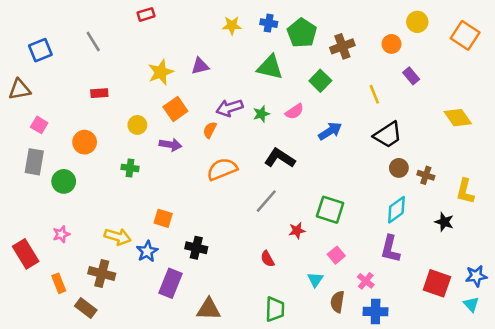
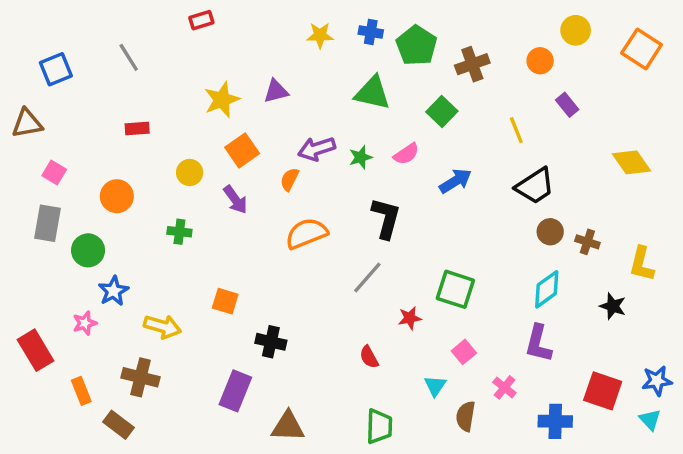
purple arrow: (170, 145) -> (235, 200), turned 45
black L-shape: (280, 158) -> (386, 218), turned 72
blue star: (147, 251) -> (113, 291), moved
blue cross: (376, 312) -> (555, 421), moved

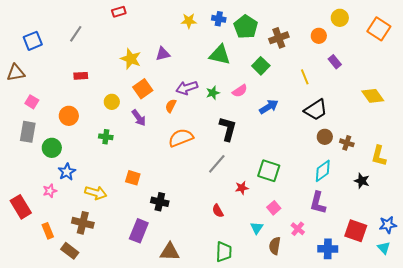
gray line: (129, 57) -> (76, 34), turned 66
yellow star: (222, 100) -> (131, 59), turned -30

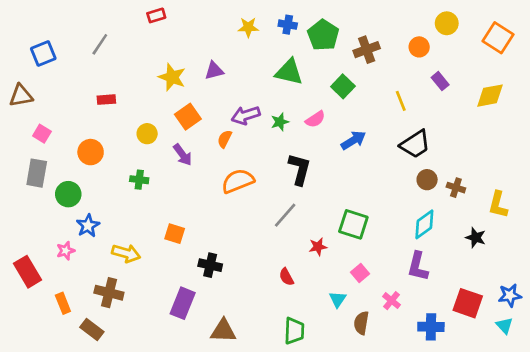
yellow diamond: (373, 96) -> (490, 96), moved, turned -65

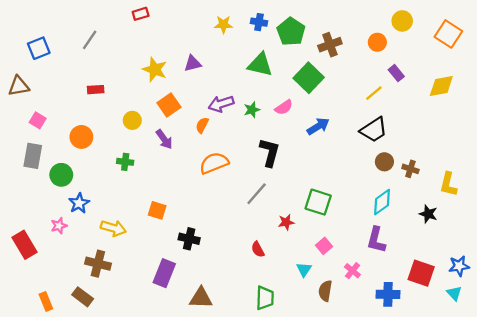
green square: (343, 86) -> (309, 78), size x1.4
yellow line: (401, 101) -> (374, 93), moved, turned 72
orange rectangle: (63, 303) -> (46, 302), moved

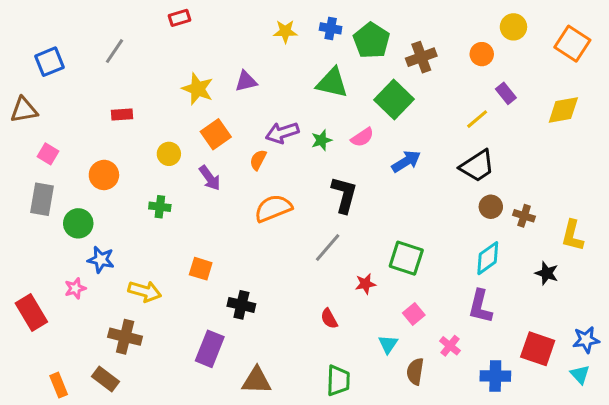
blue star: (79, 203) -> (101, 260), turned -30

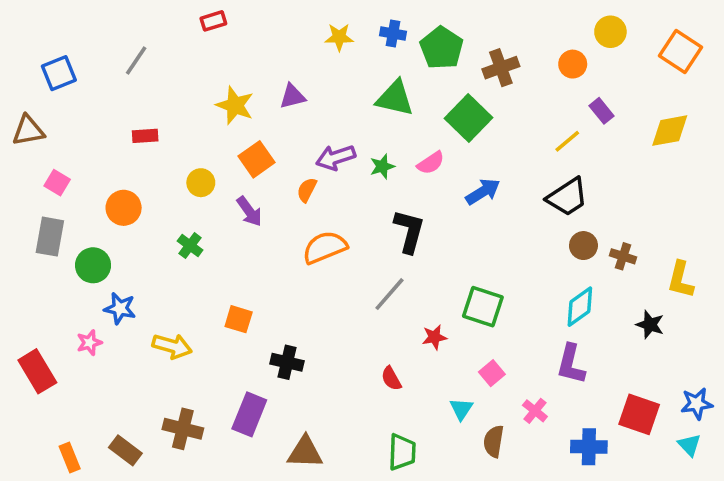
green cross: (160, 207) -> (190, 246), turned 30
brown cross: (125, 337) -> (183, 429), moved

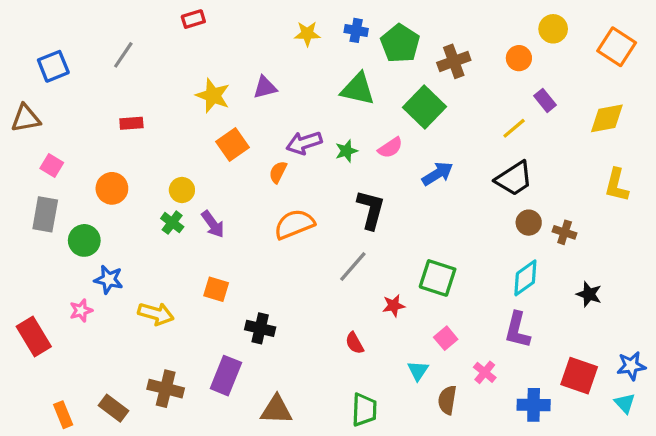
yellow circle: (201, 183) -> (182, 190), moved
purple arrow: (249, 211) -> (213, 224), moved
yellow L-shape: (681, 280) -> (617, 185), moved

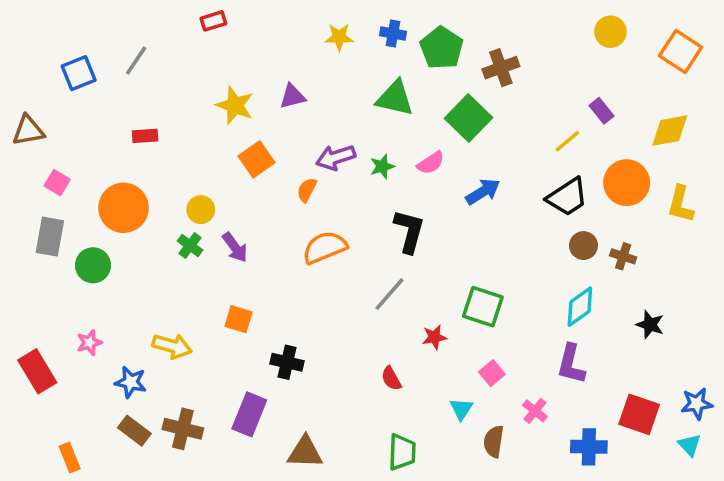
orange circle: (519, 58) -> (627, 183), moved, size x1.6
blue square: (53, 66) -> (79, 73), moved
orange circle: (112, 188) -> (124, 208), size x1.4
blue star: (109, 280) -> (131, 382), moved
brown rectangle: (114, 408) -> (134, 431), moved

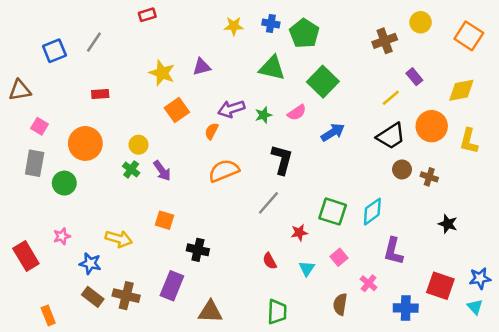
brown cross: (501, 68) -> (385, 41), moved
cyan diamond: (580, 307) -> (372, 212), moved
cyan triangle: (461, 409) -> (307, 268), moved

